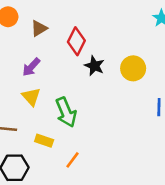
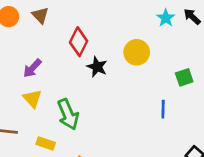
brown triangle: (39, 28) -> (40, 15), moved, turned -42
yellow circle: (133, 68) -> (137, 52), moved

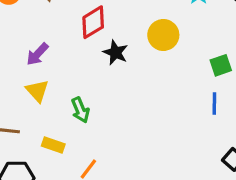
red diamond: (79, 42) -> (93, 22), turned 32
blue line: (163, 109) -> (214, 104), moved
green arrow: (68, 114) -> (80, 110), size x0.7

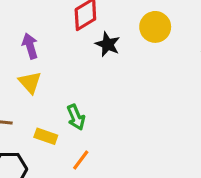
purple arrow: (37, 54) -> (30, 46), turned 120
green arrow: (80, 110) -> (76, 117), moved

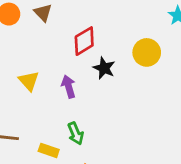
purple arrow: (30, 46) -> (69, 87), moved
yellow triangle: (30, 82) -> (29, 81), moved

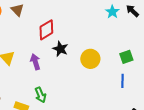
yellow circle: (147, 52) -> (90, 59), moved

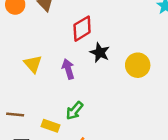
green arrow: (40, 95) -> (75, 111), turned 63

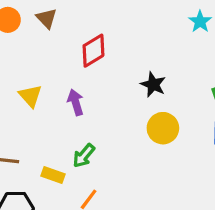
black star: (100, 53) -> (153, 85), moved
yellow circle: (138, 65) -> (163, 128), moved

